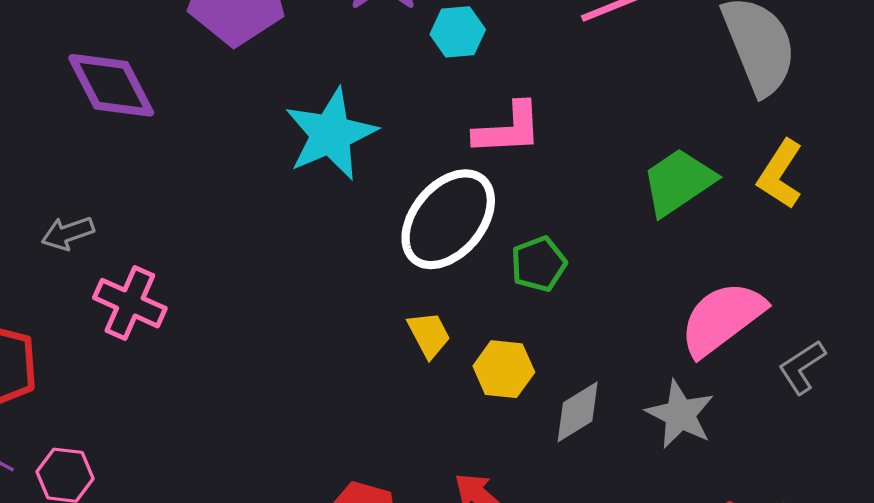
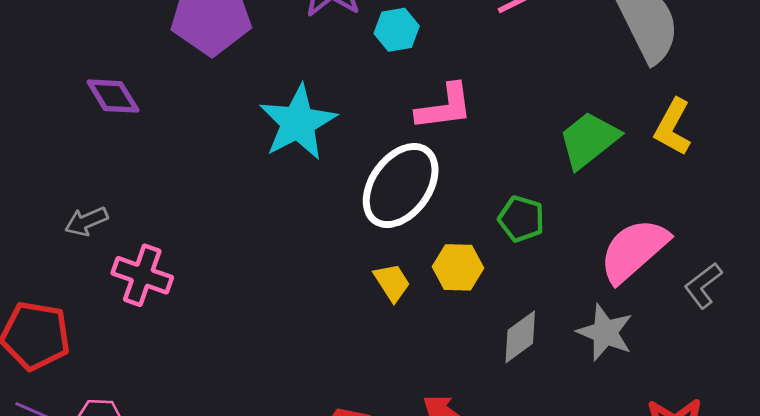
purple diamond: (111, 85) -> (113, 96), size x0.7
green pentagon: (539, 264) -> (521, 219), moved, turned -30
yellow hexagon: (504, 369) -> (458, 267), moved

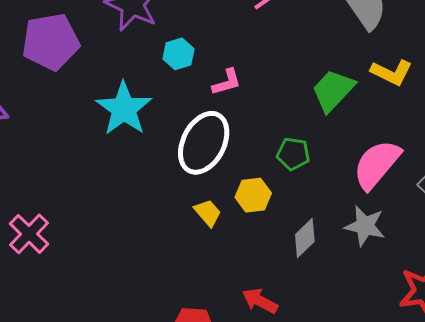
cyan hexagon: (397, 30) -> (179, 54), moved
pink L-shape: (444, 107) -> (227, 82), size x0.7
yellow L-shape: (673, 127) -> (392, 72), turned -84
pink cross: (142, 275) -> (29, 234), turned 33

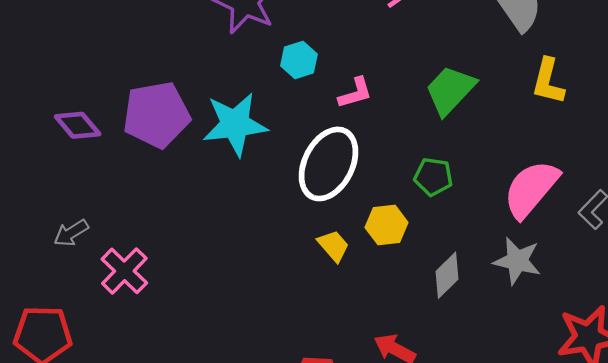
purple pentagon: (51, 42) -> (156, 115), moved
yellow L-shape: (392, 72) -> (548, 81), turned 78
green trapezoid: (333, 90) -> (450, 90), moved
cyan star: (124, 109) -> (235, 124), turned 30

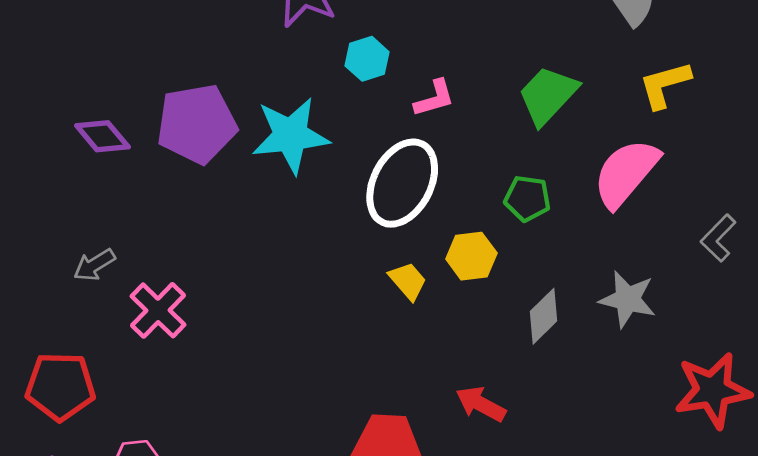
yellow L-shape: (548, 81) -> (665, 85), turned 60
pink semicircle: (531, 189) -> (626, 173), moved

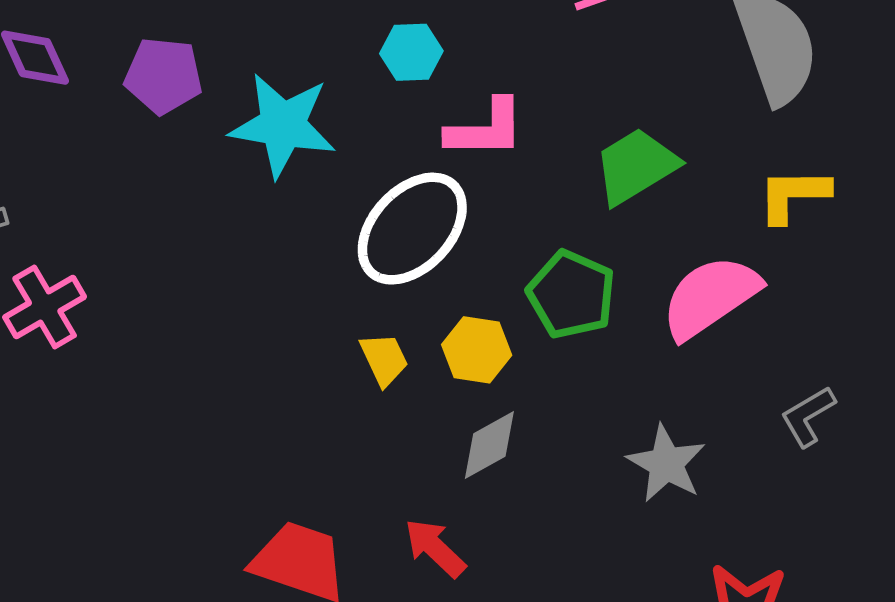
pink L-shape: (434, 98) -> (485, 129), size x1.4
purple pentagon: (197, 124) -> (163, 76), size x0.7
green pentagon: (527, 198) -> (571, 294), size x1.4
gray diamond: (544, 316) -> (489, 445), moved

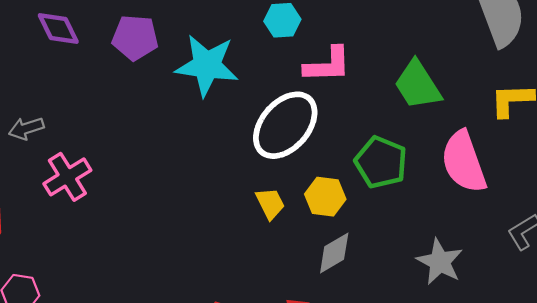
green trapezoid: (636, 166) -> (418, 85), turned -90
pink semicircle: (710, 297) -> (464, 162), turned -74

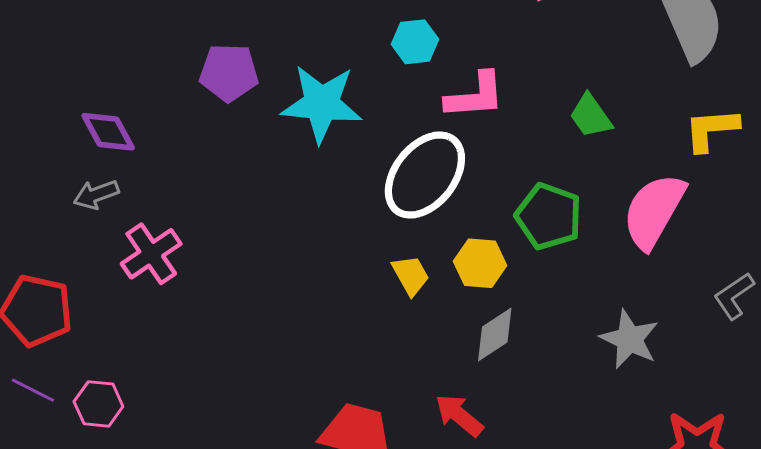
purple diamond: (58, 29) -> (108, 132), moved
green trapezoid: (418, 85) -> (591, 116), size x0.7
pink semicircle: (464, 162) -> (654, 211), turned 52

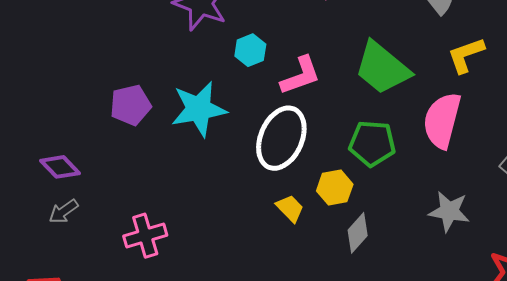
green trapezoid: (591, 116) -> (382, 68), size x1.8
pink cross: (151, 254) -> (145, 236), moved, turned 33

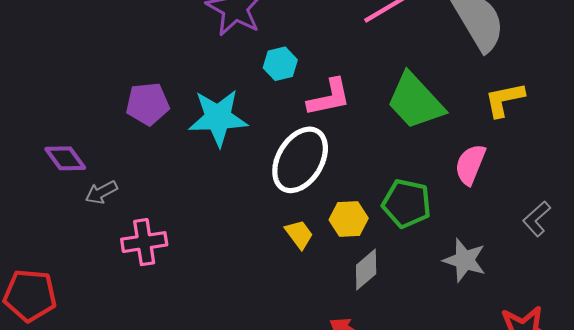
pink semicircle: (442, 120) -> (470, 164), size x0.7
green pentagon: (372, 143) -> (407, 203), moved
gray arrow: (63, 211) -> (101, 192), moved

